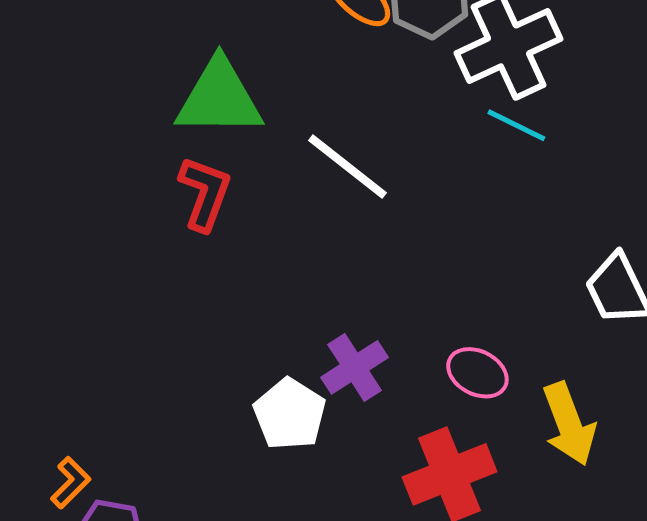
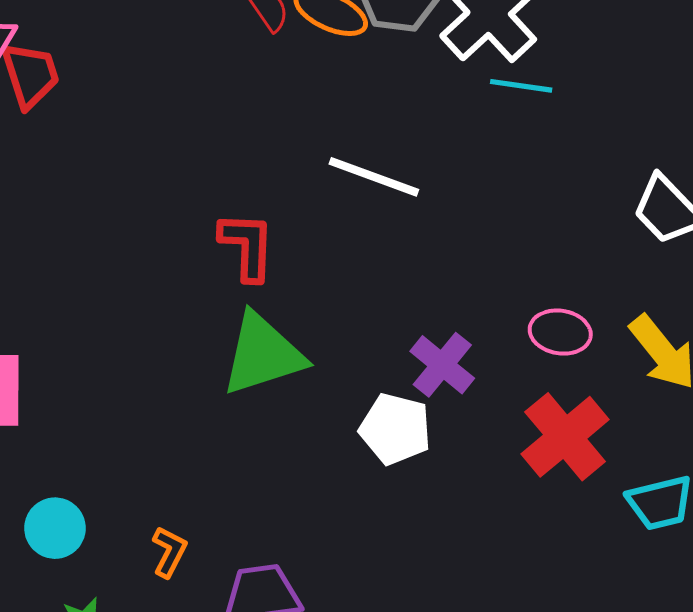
green triangle: (219, 98) -> (263, 354), moved
orange L-shape: (71, 483) -> (169, 552), moved

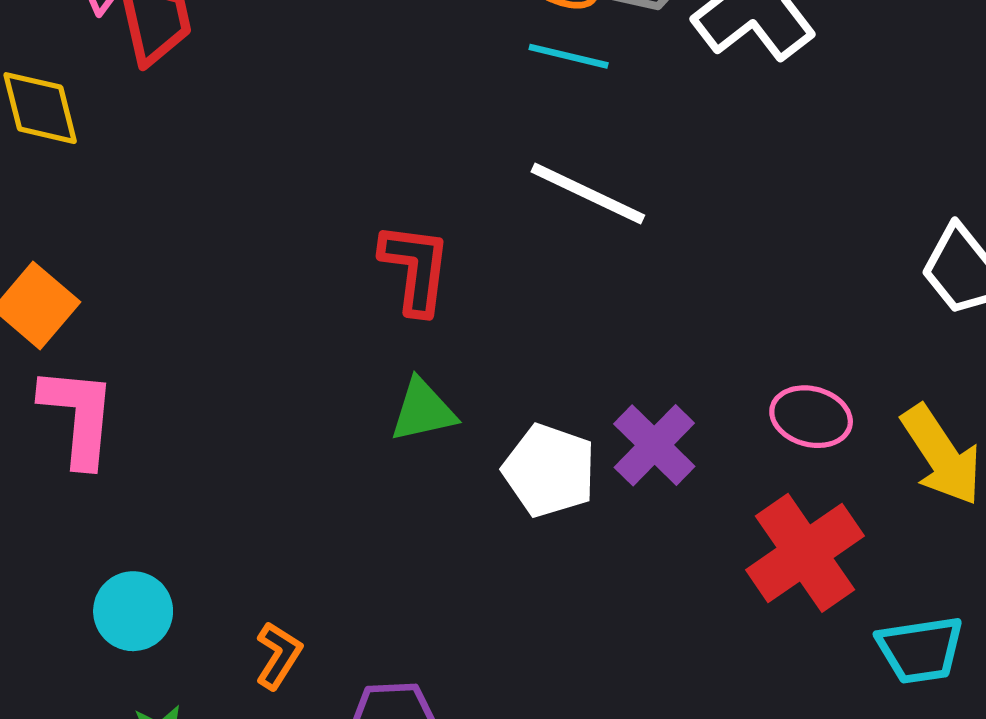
cyan line: (521, 86) -> (569, 56), moved
green triangle: (263, 354) -> (423, 410), size x0.6
white pentagon: (395, 429) -> (549, 470), moved

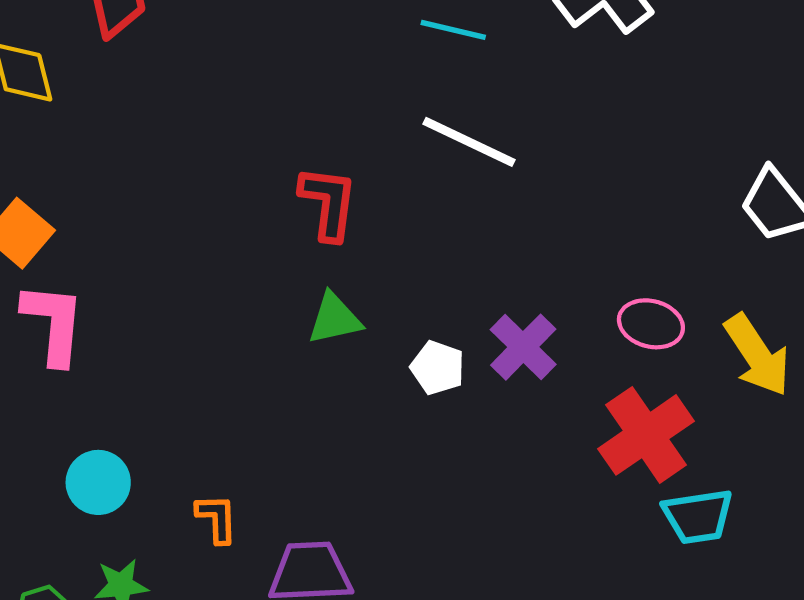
white pentagon: (549, 470) -> (438, 368), size x0.7
cyan trapezoid: (920, 650) -> (698, 516), moved
orange L-shape: (278, 655) -> (217, 518), turned -34

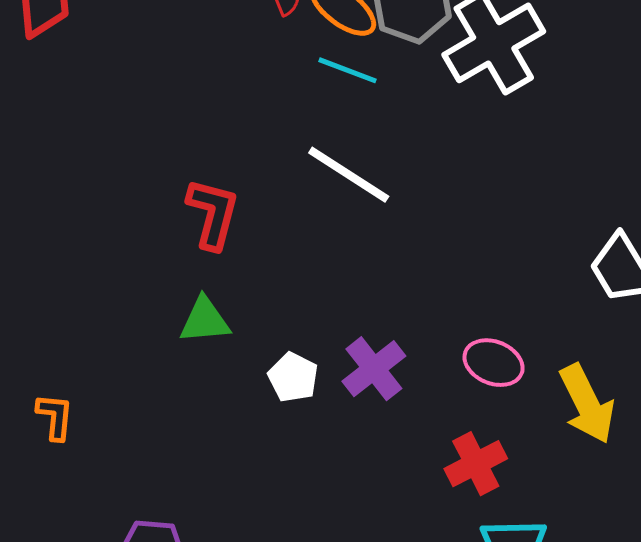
red cross: (646, 435) -> (476, 464), size x0.7
orange L-shape: (217, 518) -> (55, 417), moved

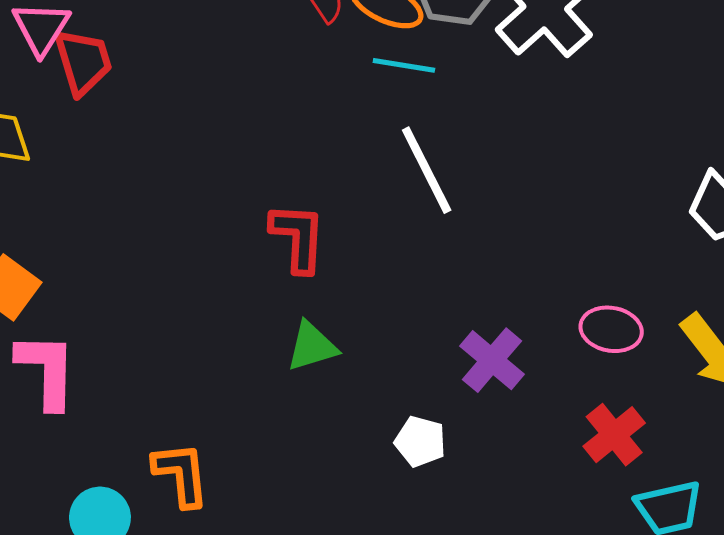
white line: (349, 175) -> (427, 170), turned 42
white pentagon: (293, 377) -> (420, 441), moved
orange L-shape: (55, 417) -> (181, 474), size x1.4

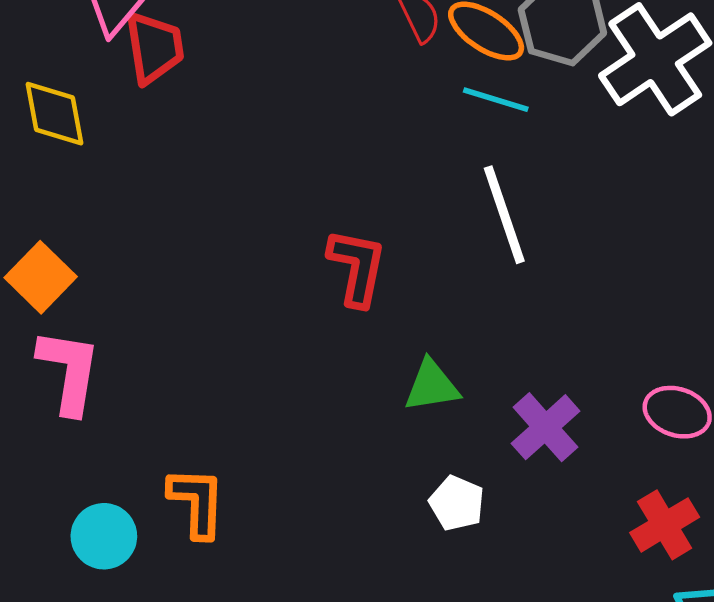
green triangle: (312, 346) -> (432, 386), moved

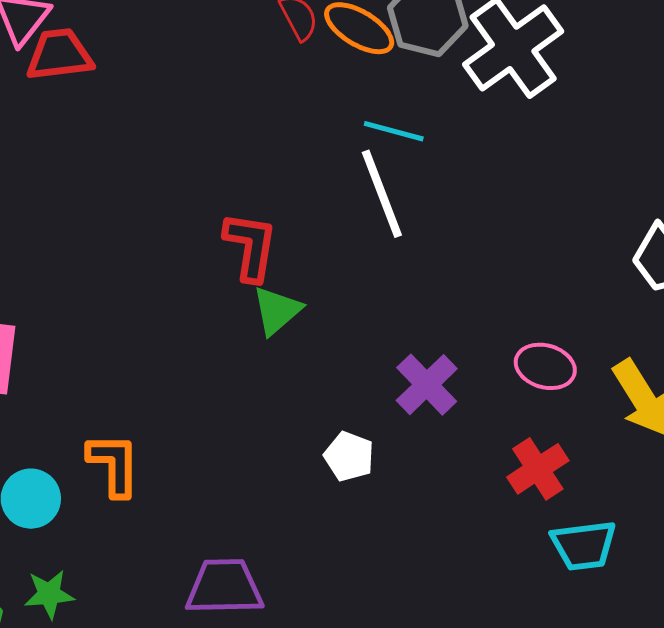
red trapezoid: (154, 48) -> (59, 55), turned -86
cyan line: (496, 100) -> (394, 131), moved
green triangle: (432, 386) -> (277, 311), moved, turned -30

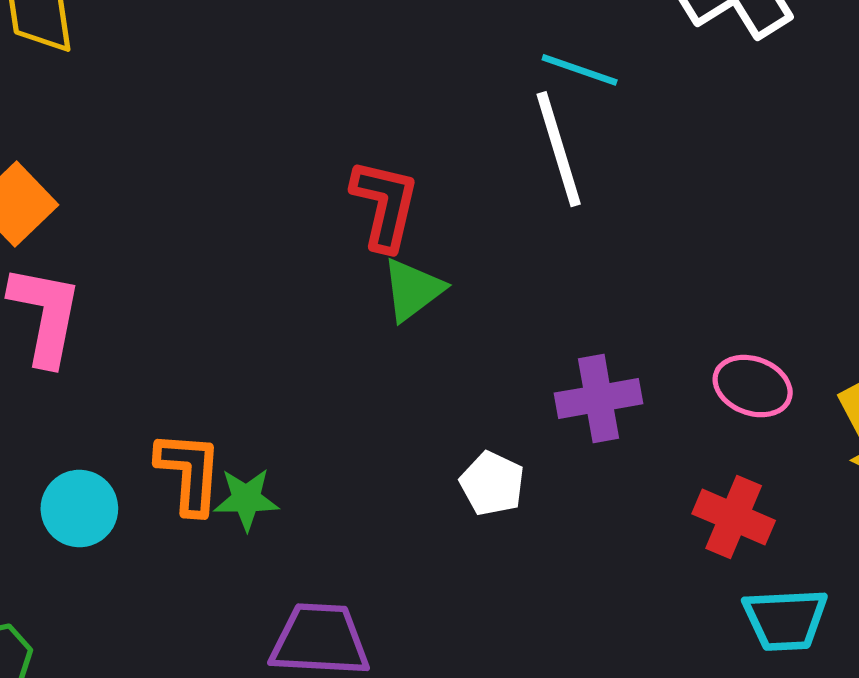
purple cross: (427, 385) -> (599, 398), turned 30
red cross: (538, 469) -> (734, 517), turned -38
green star: (49, 594) -> (246, 499), moved

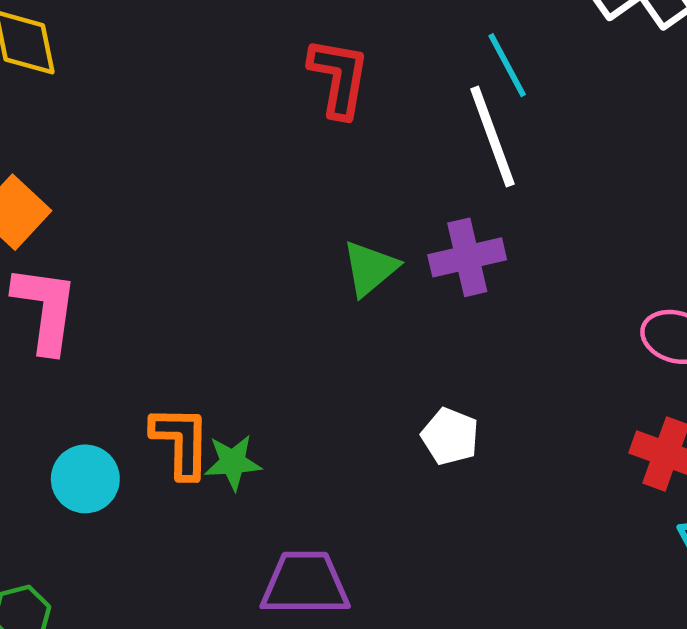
cyan line: (580, 70) -> (507, 65), turned 46
red L-shape: (385, 205) -> (339, 78), moved
purple cross: (599, 398) -> (467, 257), moved

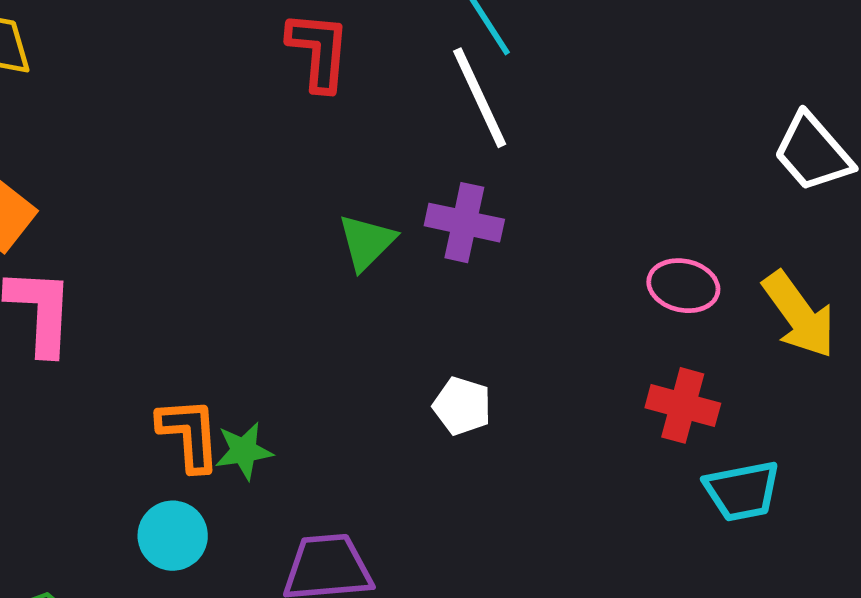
purple cross: (467, 257) -> (464, 223), turned 30
cyan circle: (85, 479) -> (173, 536), moved

